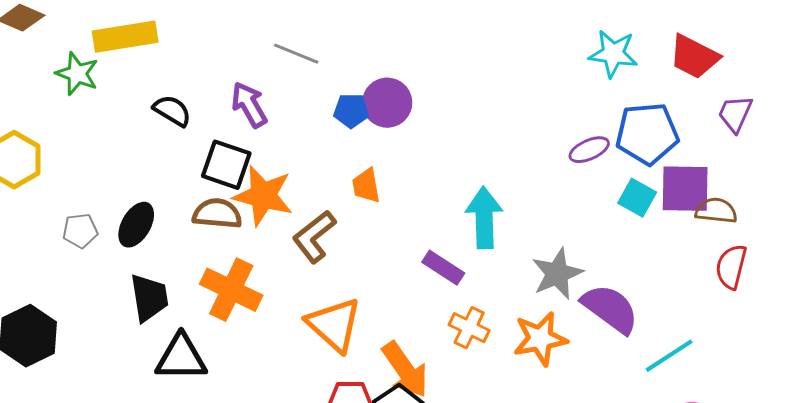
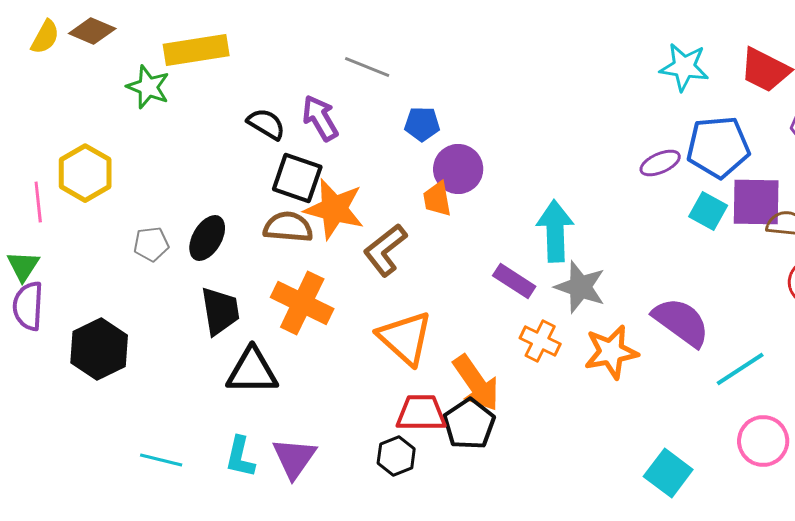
purple circle: (387, 103) -> (458, 169), moved
black semicircle: (172, 111) -> (266, 124), moved
gray star: (557, 274) -> (580, 287), moved, turned -30

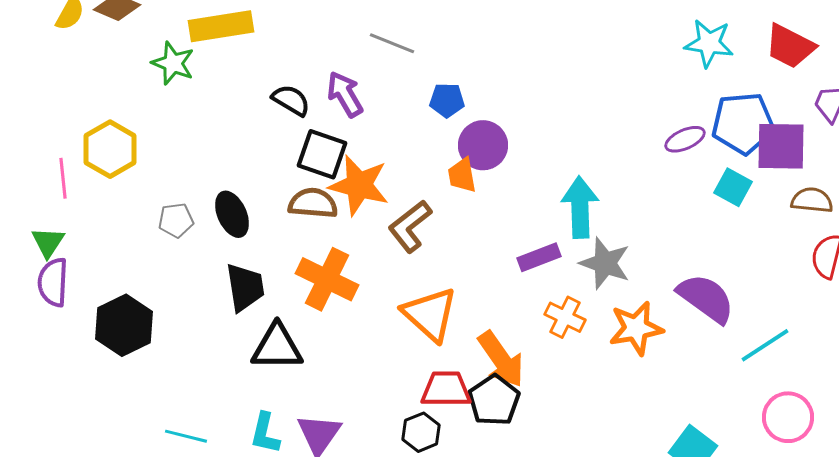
purple square: (756, 202) -> (781, 146), moved
black ellipse: (207, 238) -> (232, 214), turned -54
purple rectangle: (514, 281) -> (539, 257), turned -54

